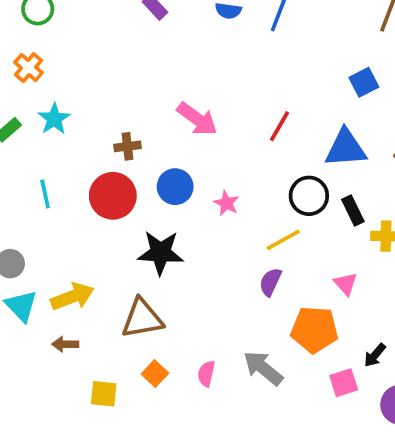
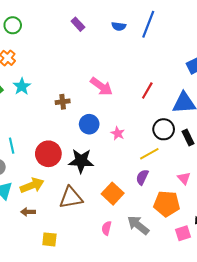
cyan line: (45, 194) -> (12, 146), moved
red circle: (113, 196) -> (48, 154), moved
orange square: (155, 374) -> (113, 194), moved, size x1.5

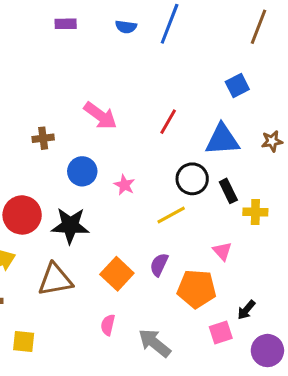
purple rectangle: (78, 24) -> (66, 24), turned -48
purple semicircle: (142, 177) -> (159, 265), moved
gray arrow: (138, 225) -> (155, 343), moved

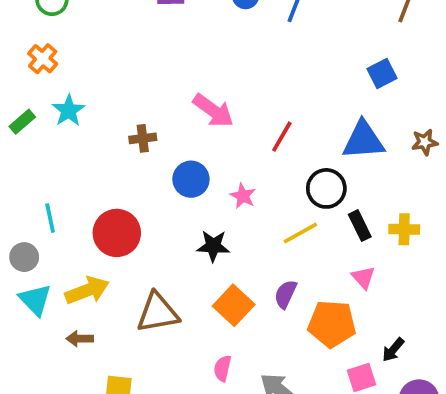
red line: (168, 122) -> (282, 137), moved
black rectangle: (228, 191) -> (360, 226), moved
black star: (70, 226) -> (213, 246), moved, size x0.7

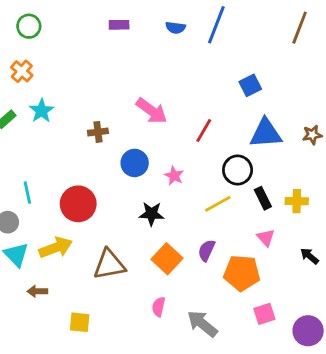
blue square: (382, 73) -> (250, 85), moved
brown arrow: (80, 339) -> (37, 291), moved
black arrow: (393, 350) -> (309, 256), moved, turned 90

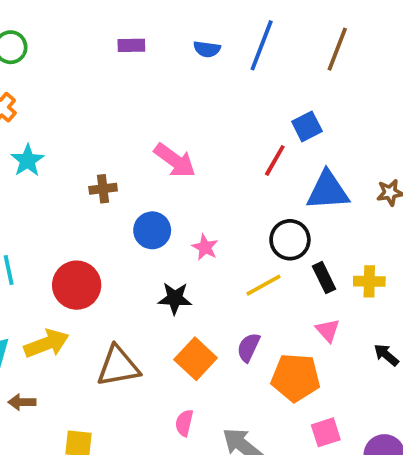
brown line: (300, 28) -> (337, 49), moved
red line: (204, 131) -> (275, 160), moved

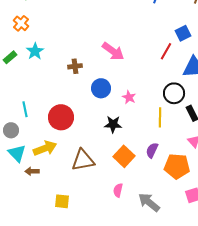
yellow line: (264, 285) -> (160, 117), turned -60
brown arrow: (22, 402) -> (32, 171), moved

